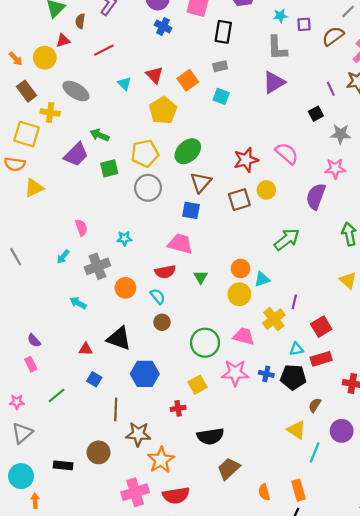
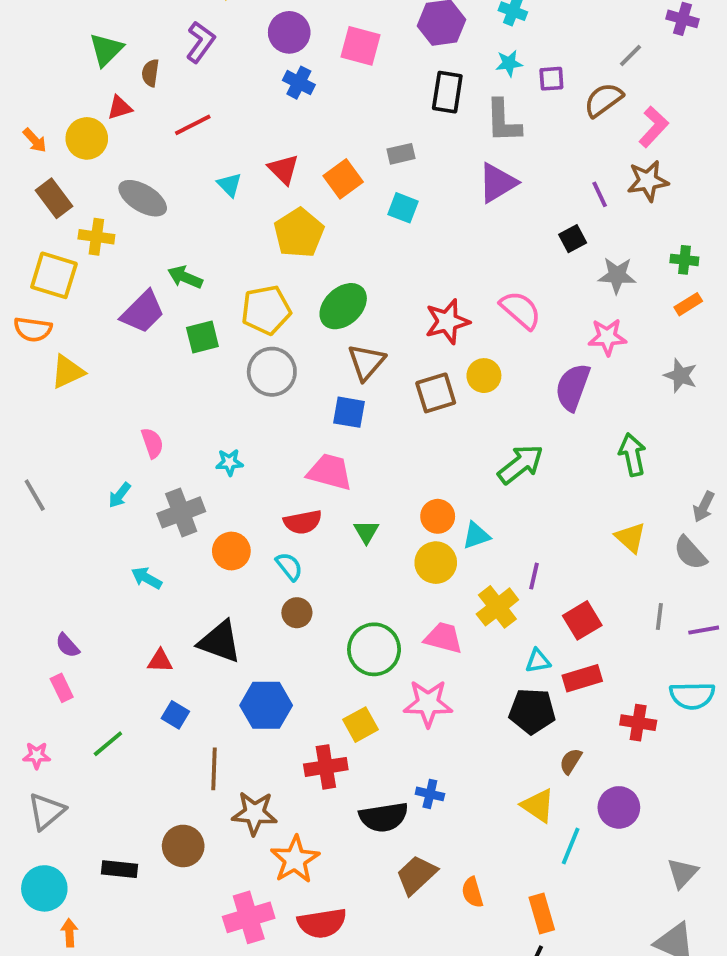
black rectangle: (223, 32) -> (447, 92), moved
blue cross: (266, 374) -> (430, 794), moved
red cross: (178, 408) -> (326, 767), size x1.5
orange semicircle: (264, 492) -> (472, 892), moved

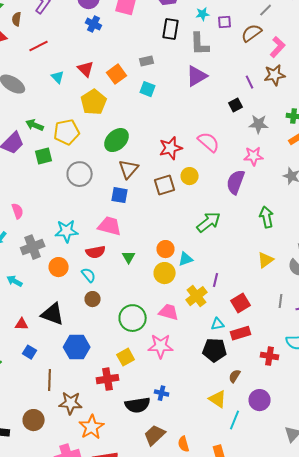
yellow pentagon: (266, 310) -> (67, 132), moved
cyan star: (229, 462) -> (67, 231), moved, size x1.6
yellow triangle: (630, 538) -> (266, 260), turned 42

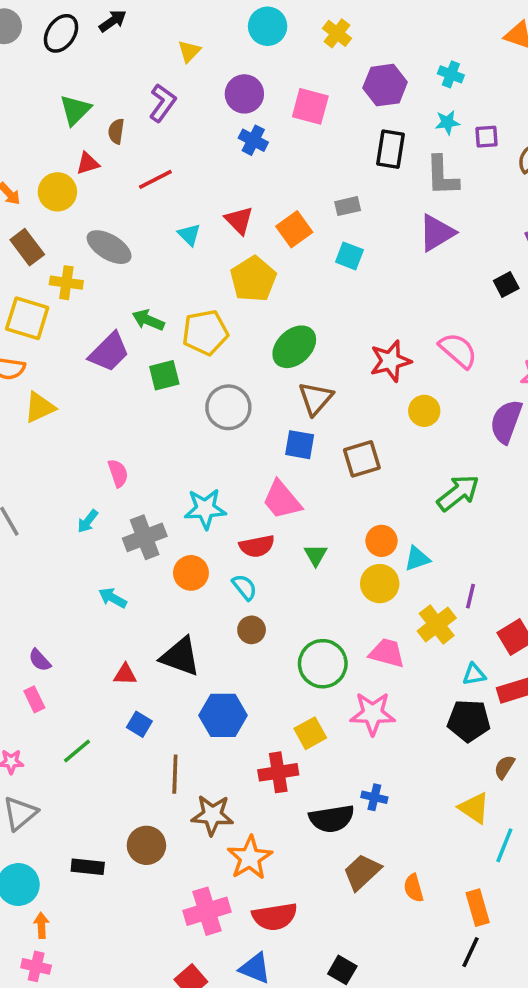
brown square: (165, 185) -> (362, 459), moved
pink trapezoid: (110, 226) -> (282, 500), turned -145

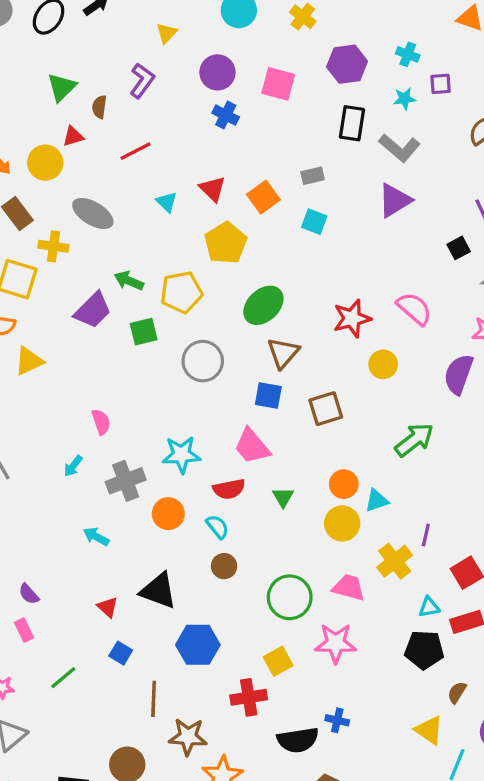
purple square: (487, 137) -> (441, 84), moved
gray L-shape: (442, 176) -> (400, 148), turned -48
red triangle: (125, 674) -> (108, 607), turned 40

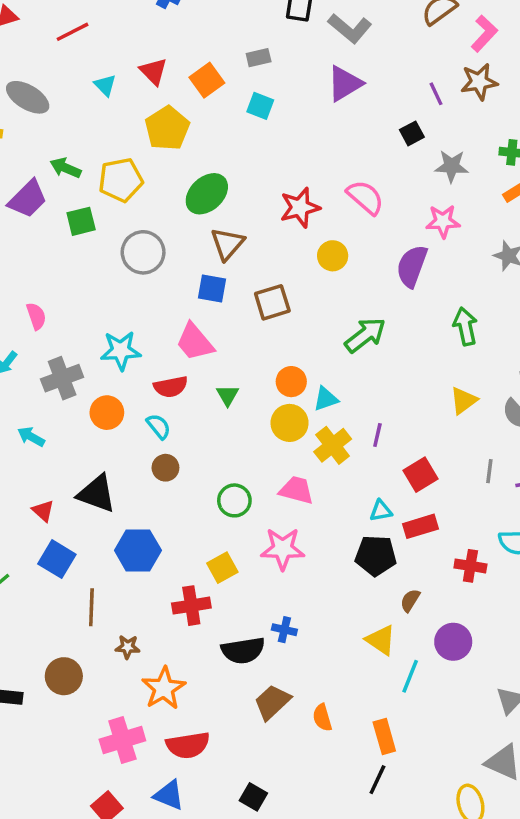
yellow cross: (395, 561) -> (333, 445), moved
green circle: (290, 597) -> (234, 500), size x0.7
blue square: (121, 653) -> (57, 559), size x1.5
brown star: (188, 737) -> (128, 647), size x0.6

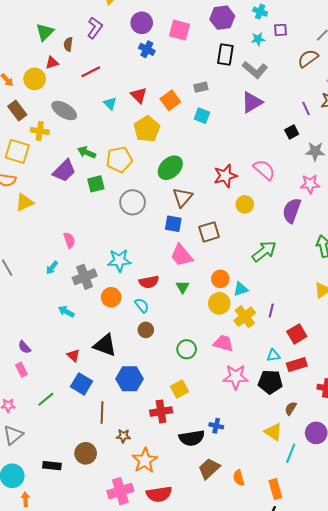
pink trapezoid: (195, 342) -> (182, 255), moved
pink star: (283, 549) -> (236, 377), moved

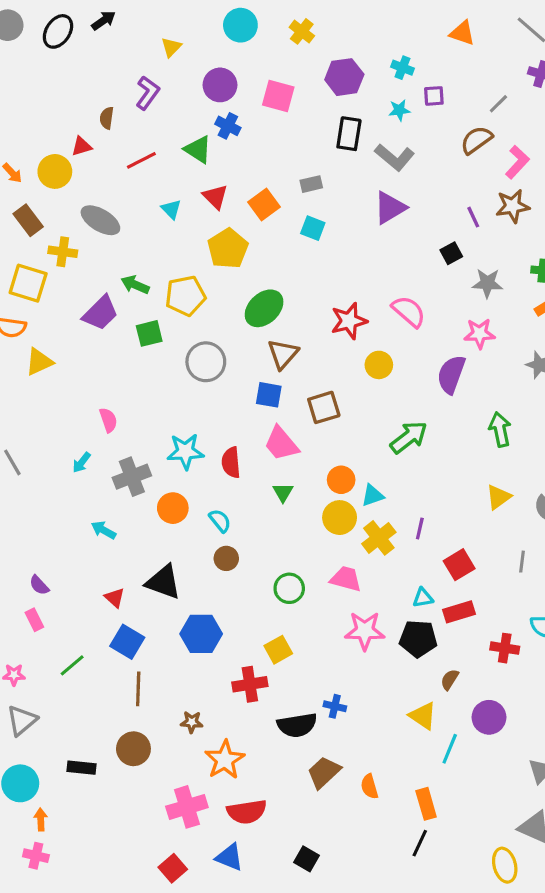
green triangle: (45, 32) -> (198, 149), moved, turned -42
red semicircle: (149, 282) -> (231, 462), moved, turned 96
brown line: (102, 413) -> (138, 689), moved

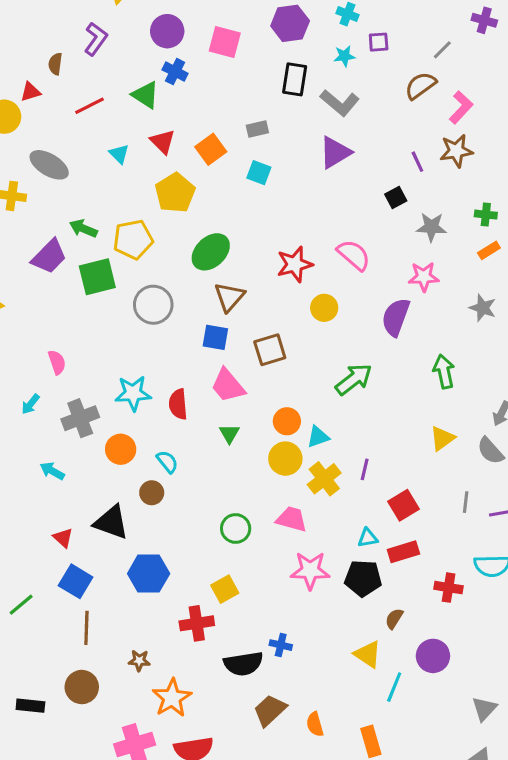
green square: (149, 333) -> (97, 277), size x1.4
brown circle: (226, 558) -> (152, 493), moved

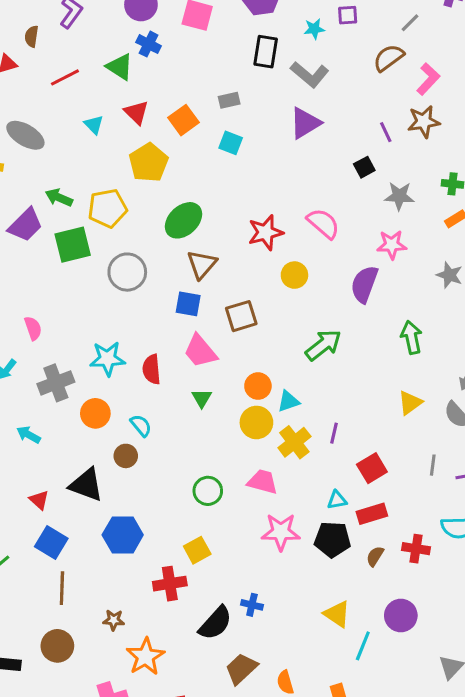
brown semicircle: (394, 619) -> (375, 556), moved
black semicircle: (243, 664) -> (215, 623), turned -39

